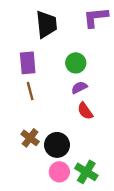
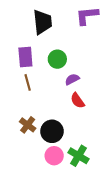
green circle: (76, 63) -> (57, 59), moved

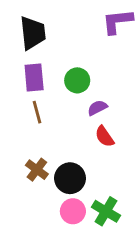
black trapezoid: (42, 22) -> (33, 33), moved

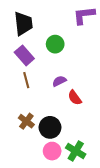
purple rectangle: (34, 78) -> (24, 55), turned -36
green circle: (77, 80) -> (55, 44), moved
purple semicircle: (97, 108) -> (59, 81), moved

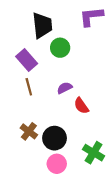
black trapezoid: (23, 24) -> (42, 25), moved
green cross: (76, 151) -> (94, 153), moved

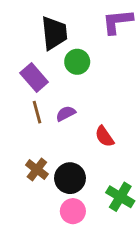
purple semicircle: (65, 88) -> (66, 113), moved

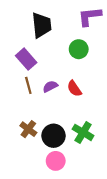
green circle: (77, 62) -> (79, 49), moved
red semicircle: (104, 136) -> (74, 89), moved
green cross: (120, 197) -> (83, 132), moved

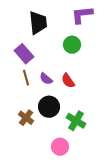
purple semicircle: (50, 86) -> (46, 79), turned -112
black circle: (54, 136) -> (49, 107), moved
pink circle: (56, 161) -> (60, 147), moved

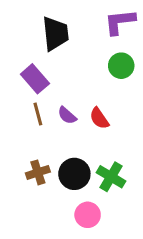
green circle: (72, 45) -> (121, 66), moved
black circle: (49, 107) -> (74, 174), moved
brown cross: (26, 118) -> (38, 172), turned 35

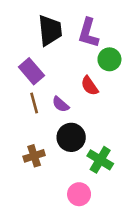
purple L-shape: (120, 22) -> (88, 33), moved, turned -68
red semicircle: (99, 118) -> (90, 86), moved
black circle: (74, 174) -> (71, 137), moved

